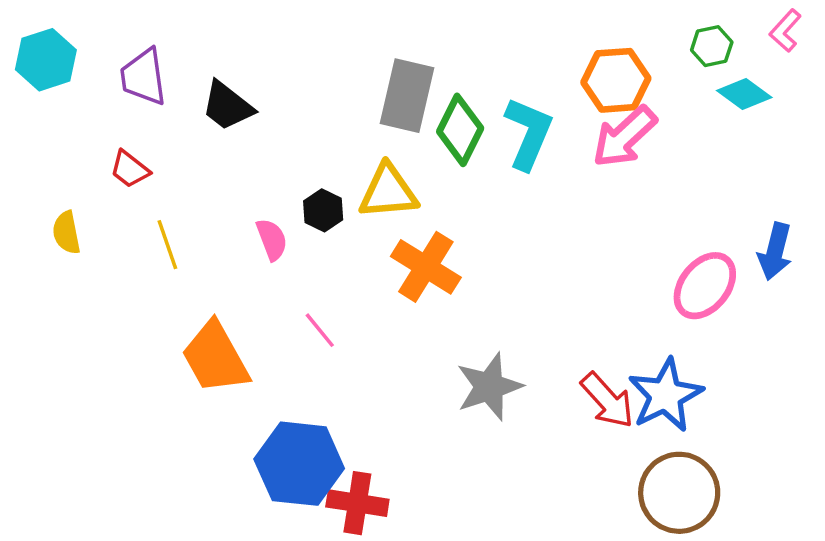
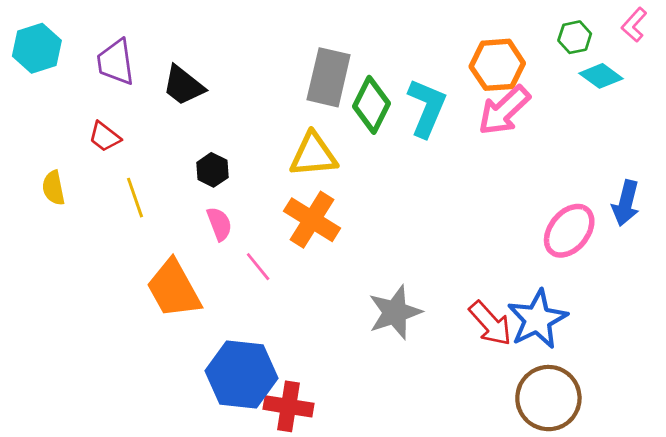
black hexagon: (323, 210) -> (212, 170), moved
pink semicircle: (272, 239) -> (219, 224), moved
orange cross: (426, 267) -> (312, 220), moved

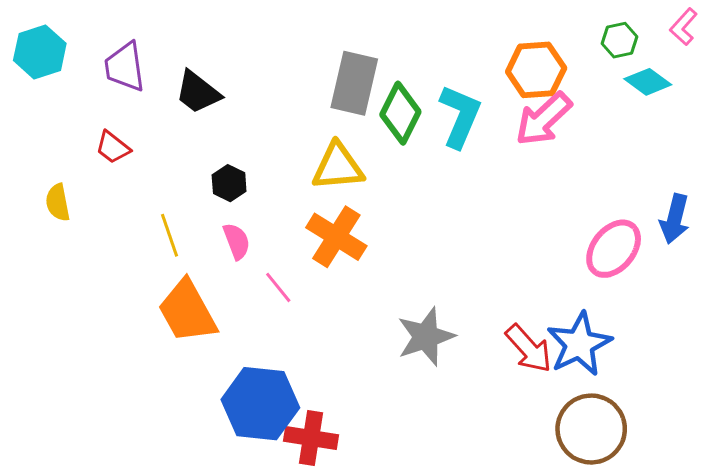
yellow line: (135, 198) -> (169, 235), moved

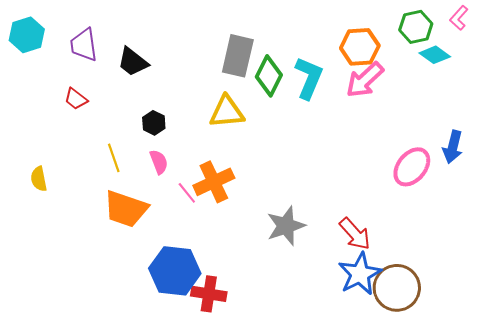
green hexagon: (620, 40) -> (416, 27), size x1.4
yellow semicircle: (58, 203) -> (39, 179), moved
orange cross: (336, 237) -> (214, 182), moved, turned 33
orange trapezoid: (187, 311) -> (126, 209), turned -42
blue star: (579, 344) -> (360, 274), moved

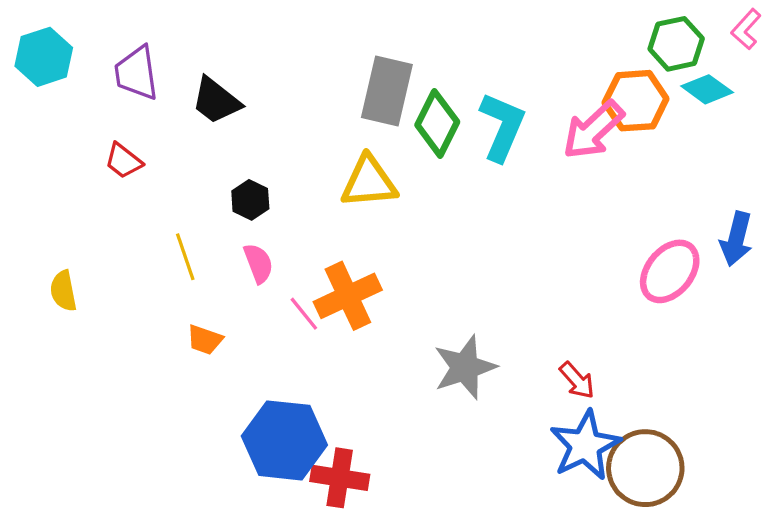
orange hexagon: (360, 47) -> (636, 101), moved
orange trapezoid: (126, 209) -> (205, 340), size x0.5
red arrow: (355, 234) -> (577, 380), size x0.7

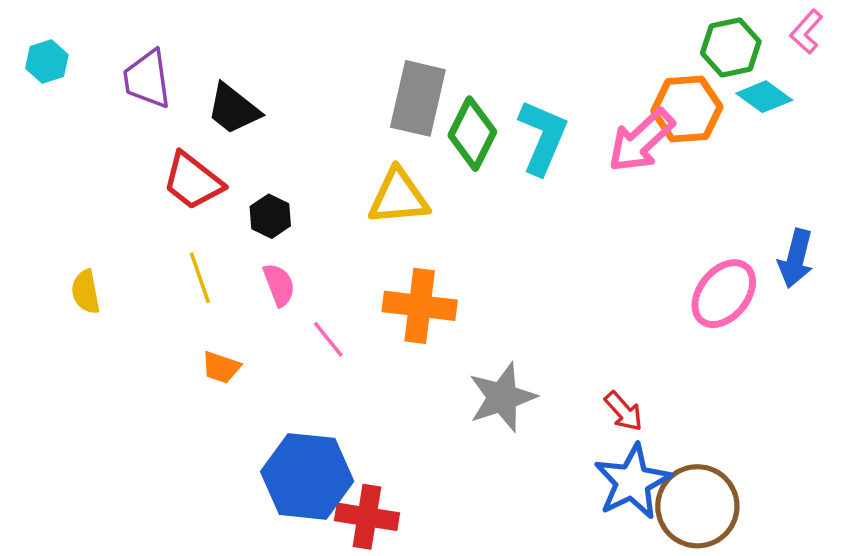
cyan hexagon: (44, 57) -> (47, 62), size x0.7
red trapezoid: (123, 161) -> (193, 181), moved, size x1.5
yellow semicircle: (63, 291) -> (86, 292), moved
orange cross: (348, 296) -> (420, 306), moved, turned 32

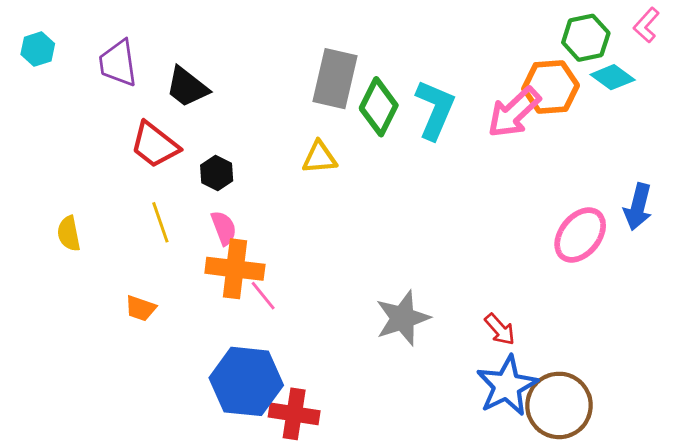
yellow triangle: (399, 197) -> (320, 157), size x0.7
orange cross: (420, 306) -> (235, 269), moved
pink line: (328, 339) -> (263, 296), moved
orange trapezoid: (221, 367) -> (141, 308), moved

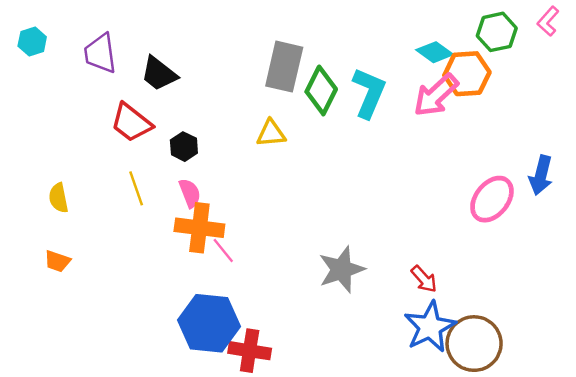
cyan diamond: (613, 77) -> (435, 52), moved
orange trapezoid: (141, 308) -> (57, 261), moved

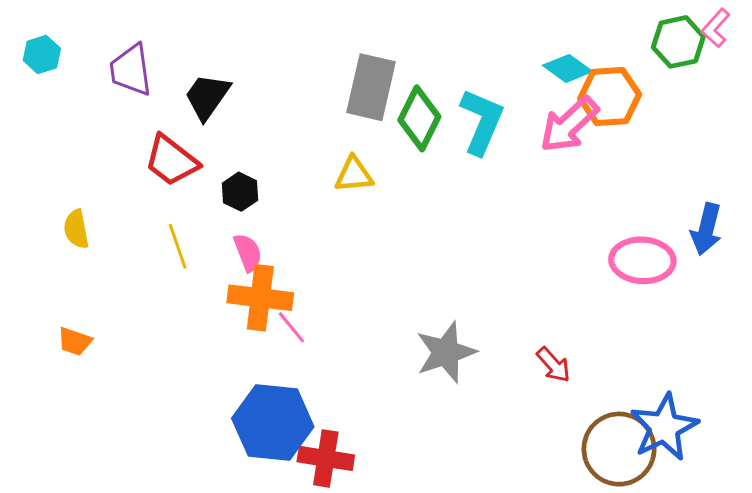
green hexagon: (497, 32) -> (678, 42), moved
black trapezoid: (159, 74) -> (207, 97), turned 87
yellow semicircle: (59, 198) -> (76, 229), moved
pink ellipse: (492, 199) -> (642, 260), turned 54
blue star: (430, 327) -> (664, 427), moved

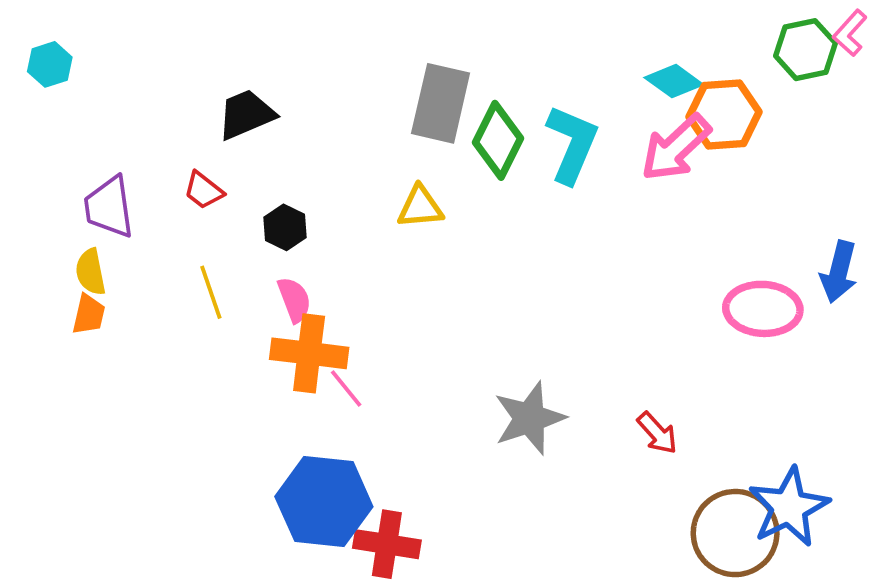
purple trapezoid: (131, 70) -> (109, 207), moved
black trapezoid: (207, 97) -> (246, 114), turned 32
red trapezoid: (171, 160) -> (204, 190), size x0.6
orange trapezoid: (75, 341) -> (89, 314), moved, turned -96

